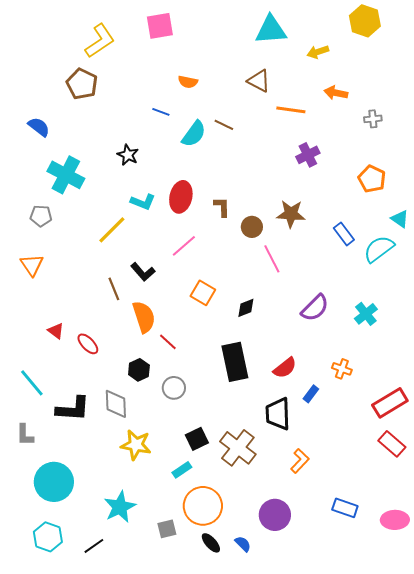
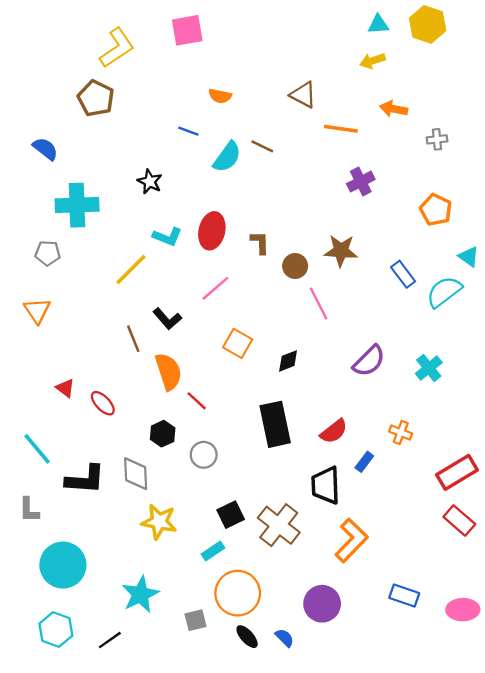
cyan triangle: (271, 30) -> (378, 24), moved, size x0.6
cyan cross: (66, 175) -> (77, 205), turned -30
orange L-shape: (300, 461) -> (351, 540), size x1.5

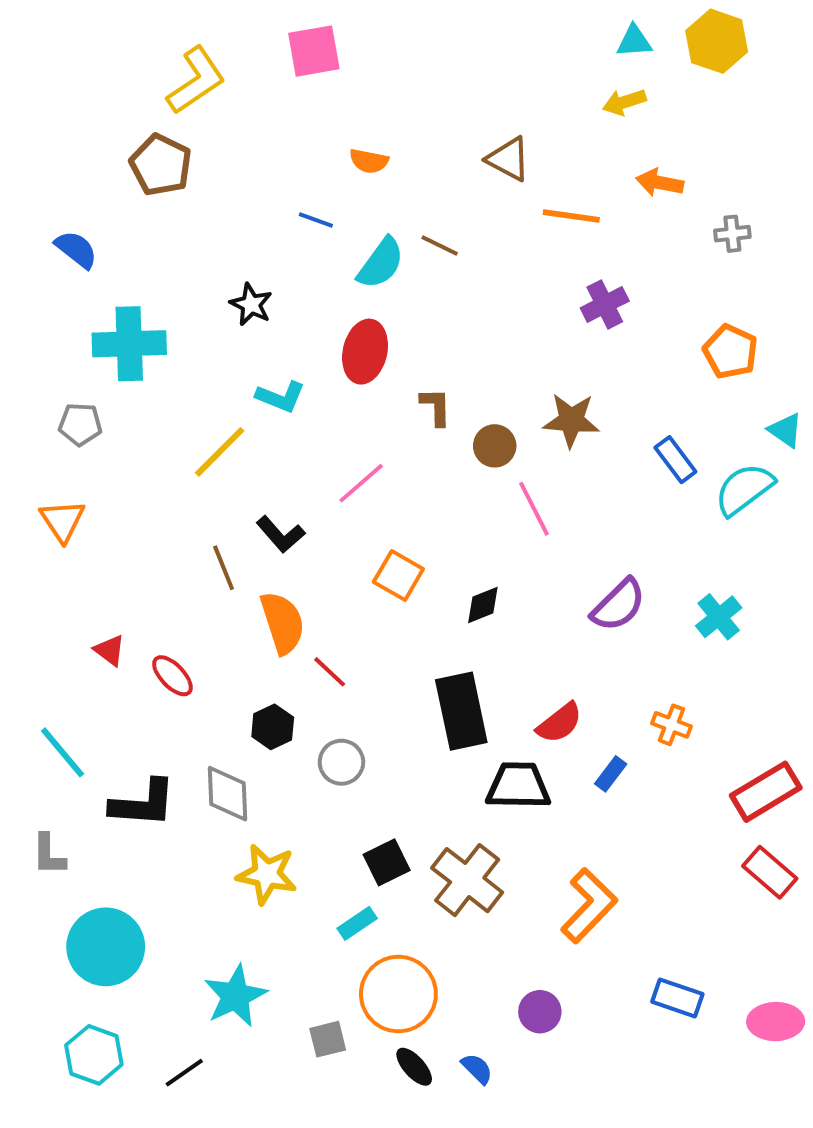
red ellipse: (212, 231) -> (365, 352), moved
black trapezoid: (326, 485) -> (518, 786), moved, turned 93
purple circle: (322, 604) -> (540, 1012), size x0.7

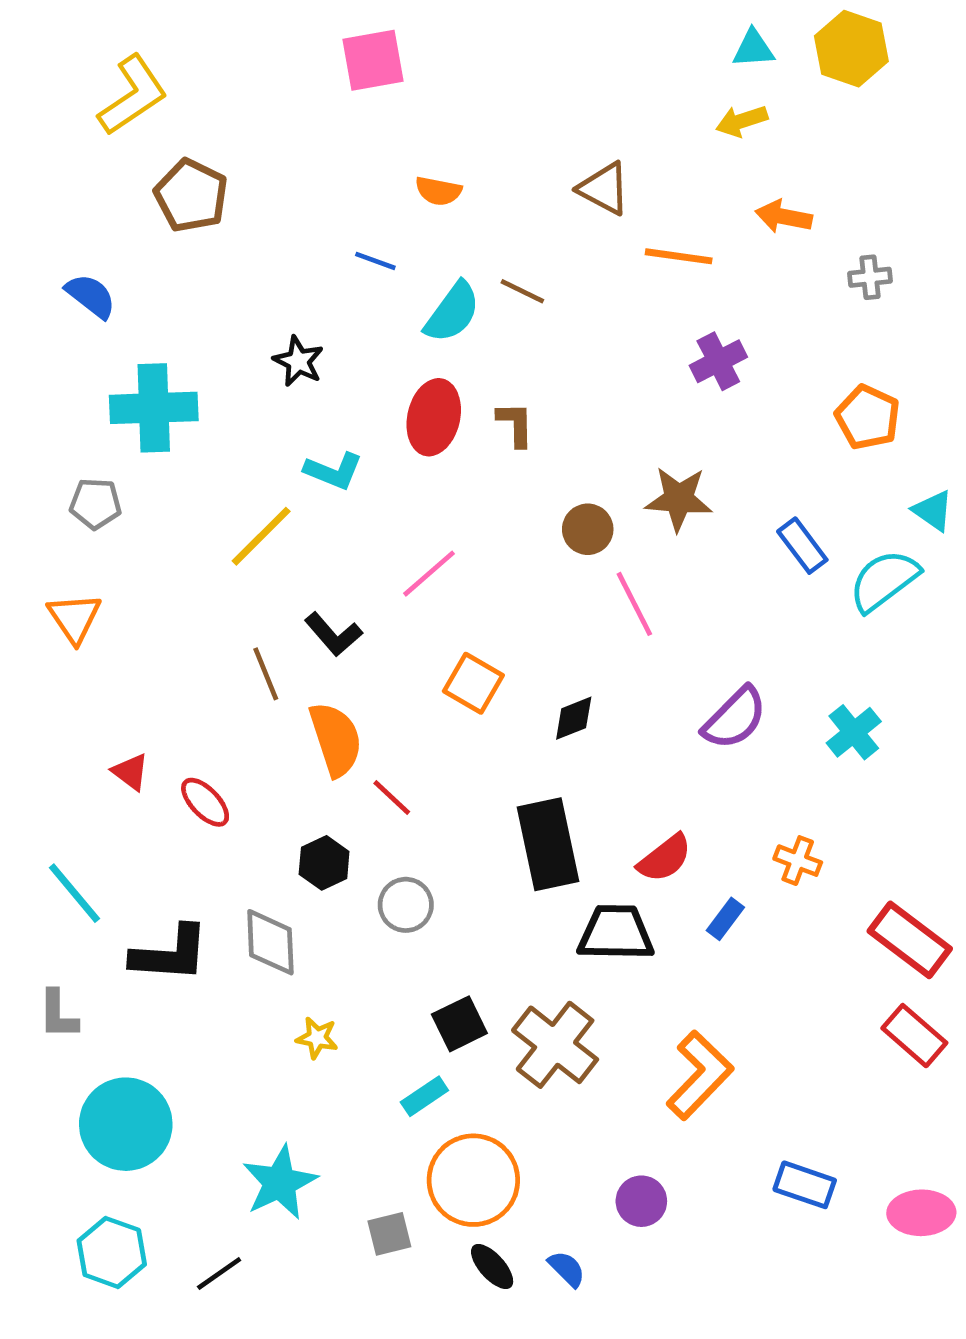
yellow L-shape: (196, 80) -> (133, 95), moved
brown L-shape: (436, 407) -> (515, 424), moved
red rectangle: (766, 792) -> (910, 940), turned 68
yellow star: (267, 874) -> (317, 1038), size x0.6

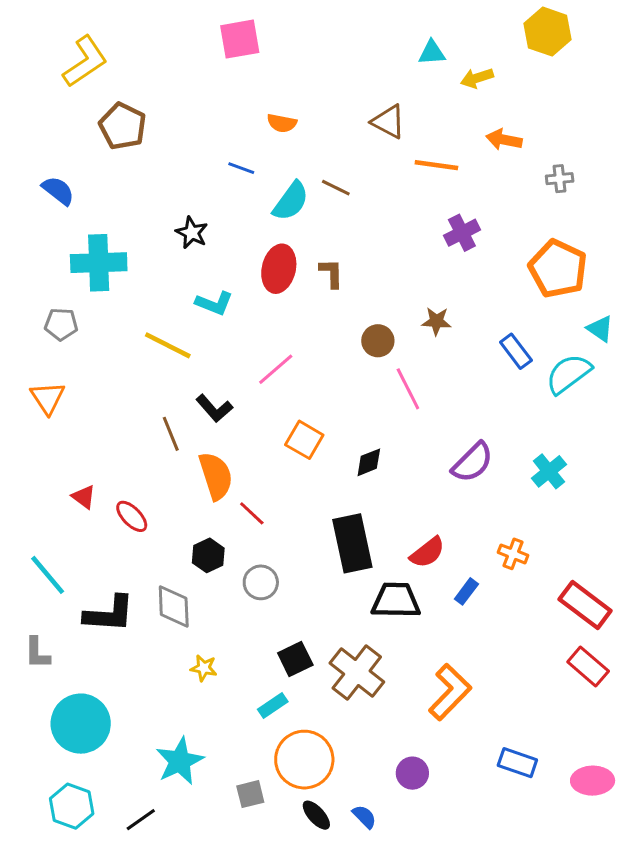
cyan triangle: (753, 49) -> (432, 53), moved
orange pentagon: (868, 417) -> (558, 269), size x1.4
brown star: (679, 499) -> (436, 321), size x0.7
yellow line: (261, 536) -> (168, 345), turned 72

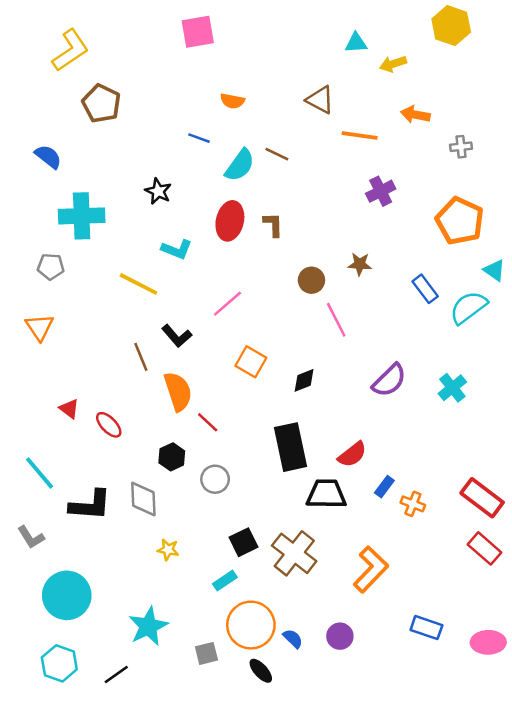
orange cross: (513, 554) -> (413, 504), moved
gray L-shape: (37, 653) -> (31, 537), turned -32
blue semicircle: (364, 817) -> (293, 639), moved

